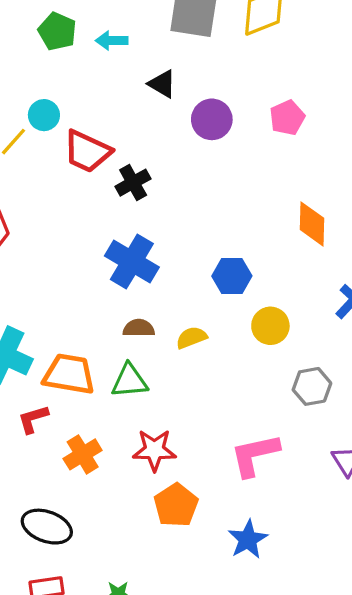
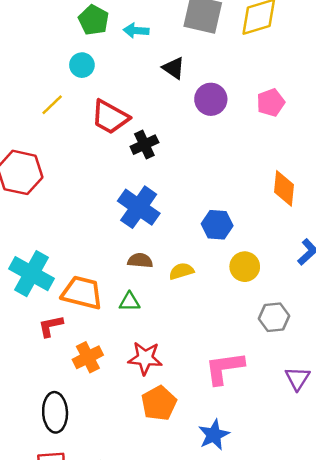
cyan circle: (44, 115) -> (82, 65), moved
green triangle: (129, 381) -> (130, 302), size x0.7
black ellipse: (47, 527) -> (55, 412), turned 63

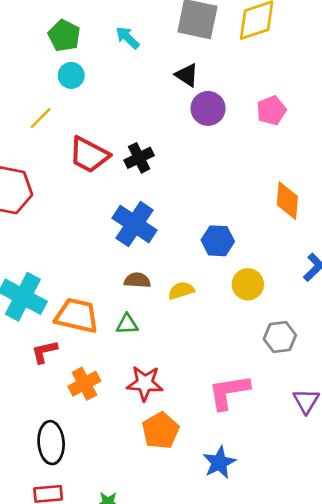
green pentagon: (94, 20) -> (64, 36), moved
cyan arrow: (136, 31) -> (128, 38), turned 40
black triangle: (174, 68) -> (187, 75), moved
red trapezoid: (110, 117) -> (89, 155), moved

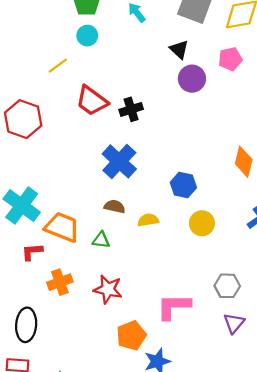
pink pentagon: (271, 110) -> (230, 59), moved
gray hexagon: (280, 337) -> (227, 286), moved
orange pentagon: (160, 431) -> (131, 335), moved

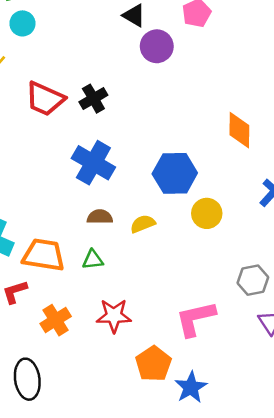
blue hexagon: (183, 185) -> (175, 173), size x1.4

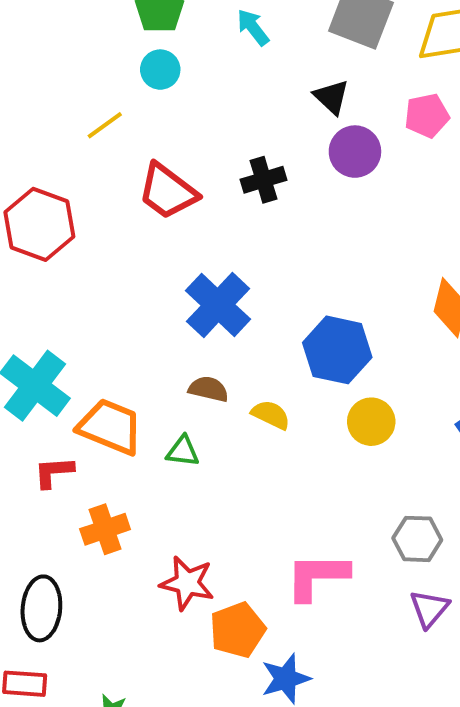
black cross: (93, 99) -> (264, 180), moved
yellow semicircle: (143, 224) -> (271, 415), turned 35
red star: (114, 316) -> (187, 583), moved

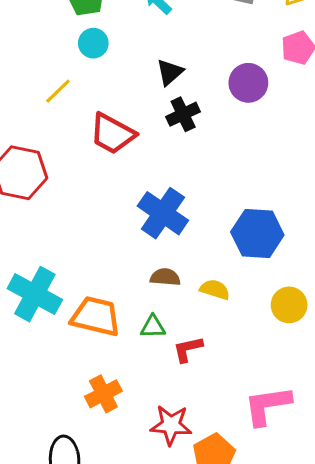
black triangle: (332, 97) -> (170, 72), moved, turned 44
yellow circle: (371, 422) -> (289, 305), moved
red L-shape: (54, 472) -> (188, 349), moved

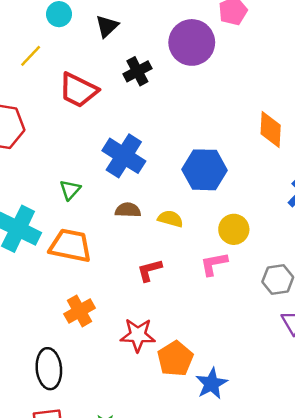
black triangle: (170, 72) -> (107, 26), moved
purple circle: (248, 83) -> (192, 42), size x1.4
green triangle: (153, 327) -> (70, 190), moved, turned -45
pink L-shape: (268, 405) -> (214, 264), moved, size x0.7

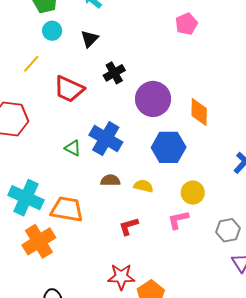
purple circle: (192, 42) -> (153, 99), moved
orange diamond: (271, 129) -> (199, 112), moved
green triangle: (70, 190) -> (73, 148), moved, turned -42
orange cross: (80, 311) -> (39, 241), moved, size x1.4

